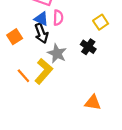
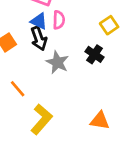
yellow L-shape: (44, 71) -> (42, 119), moved

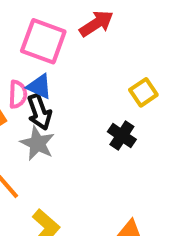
pink semicircle: (59, 20) -> (18, 94), moved
gray star: (57, 62) -> (37, 143), moved

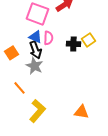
pink semicircle: (18, 94) -> (48, 38), moved
black cross: (122, 136) -> (73, 44), moved, turned -32

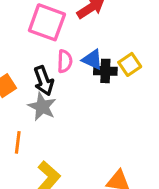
blue triangle: (35, 37) -> (92, 60), moved
orange line: (19, 88) -> (18, 142), turned 48

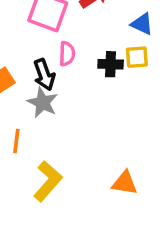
blue triangle: (92, 60) -> (142, 24), moved
yellow square: (130, 64) -> (137, 57), turned 30

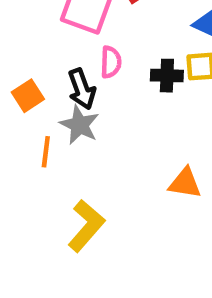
orange line: (16, 141) -> (46, 152), moved
orange triangle: (125, 183) -> (185, 183), moved

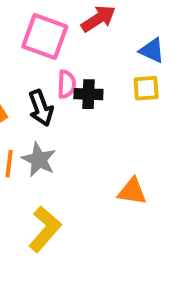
black cross: (167, 76) -> (88, 94), moved
gray star: (79, 125) -> (39, 160), moved

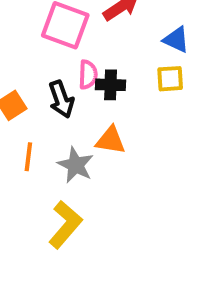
gray star: (39, 160) -> (76, 165), moved
orange triangle: (132, 191) -> (111, 140), moved

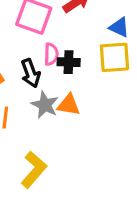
yellow square: (170, 79) -> (114, 57), size x1.5
gray star: (76, 165) -> (45, 105), moved

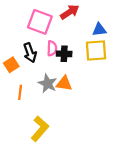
blue triangle: (119, 27) -> (99, 30), turned -32
black arrow: (31, 73) -> (30, 53), moved

